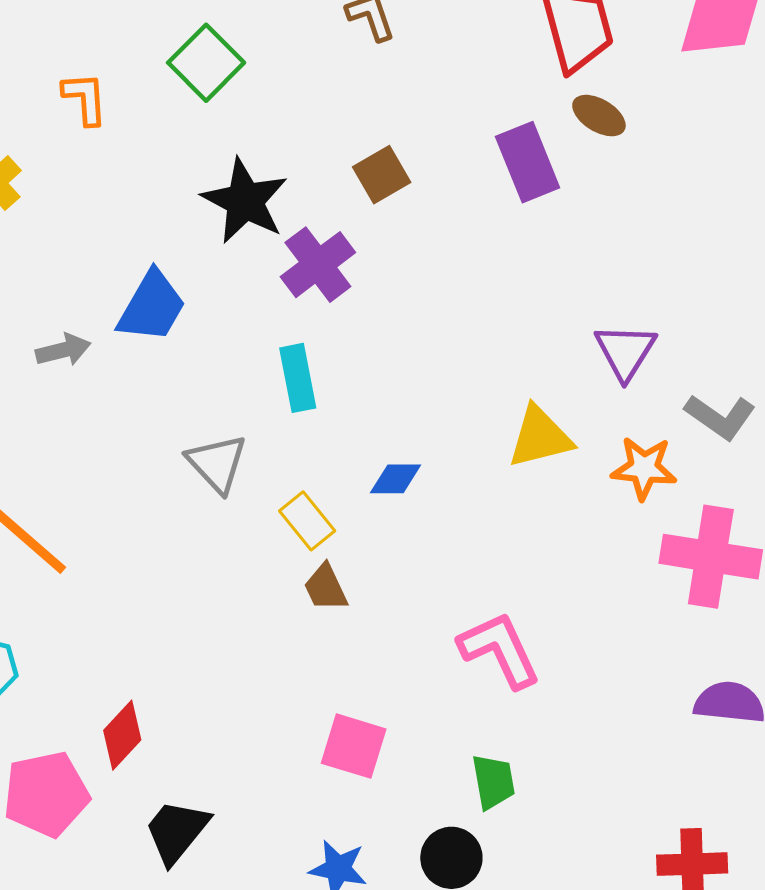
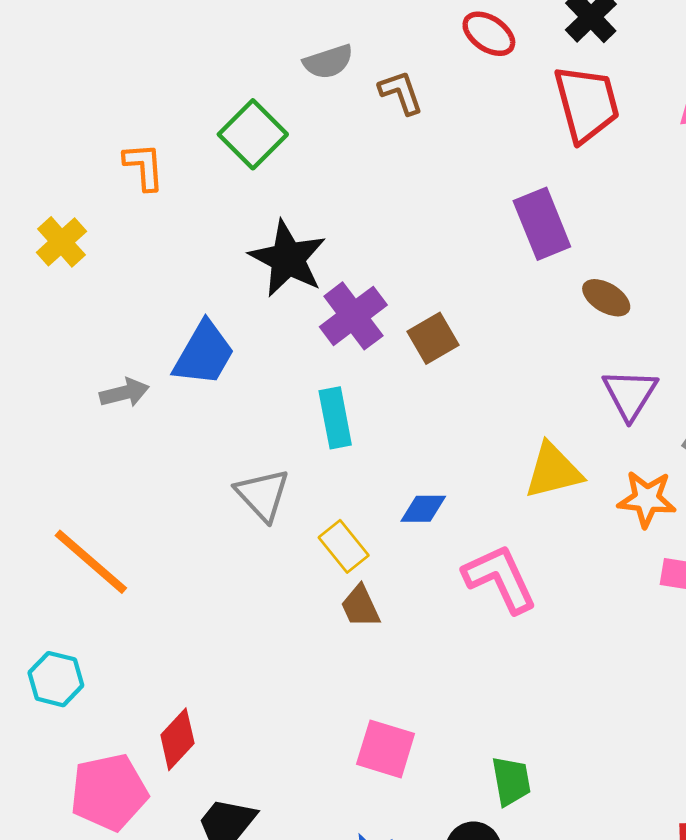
brown ellipse: (599, 116) -> (606, 298), moved
brown square: (382, 175) -> (433, 338), moved
pink L-shape: (500, 650) -> (500, 579), moved

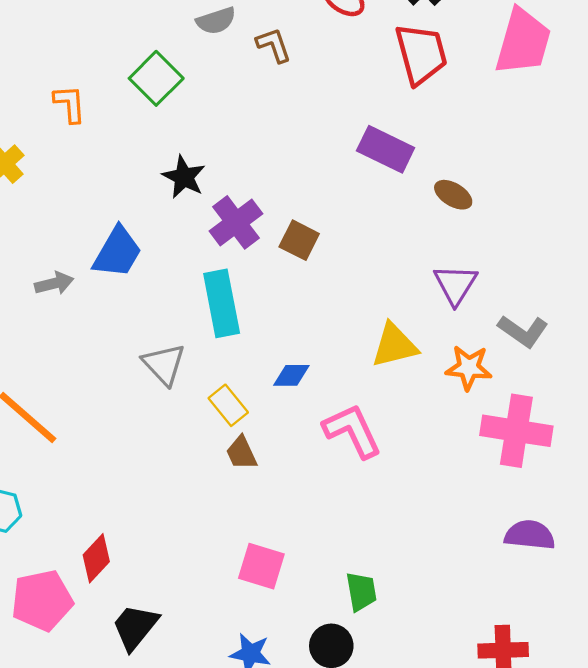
purple rectangle: (542, 224) -> (386, 149), turned -42
black star: (288, 259) -> (184, 177), size x0.7
brown ellipse: (606, 298) -> (453, 195), moved
brown square: (433, 338) -> (299, 240), turned -33
cyan rectangle: (335, 418) -> (222, 303), size x1.4

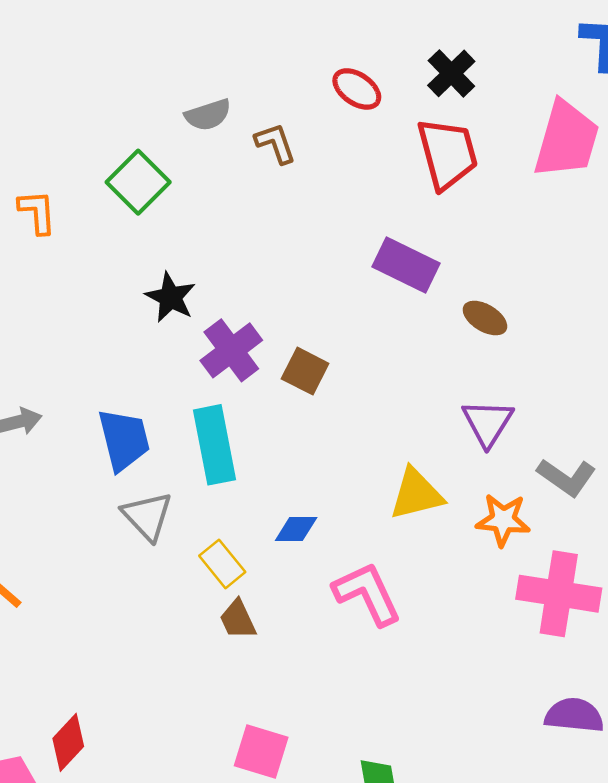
blue trapezoid: (117, 252) -> (124, 440), moved, turned -44

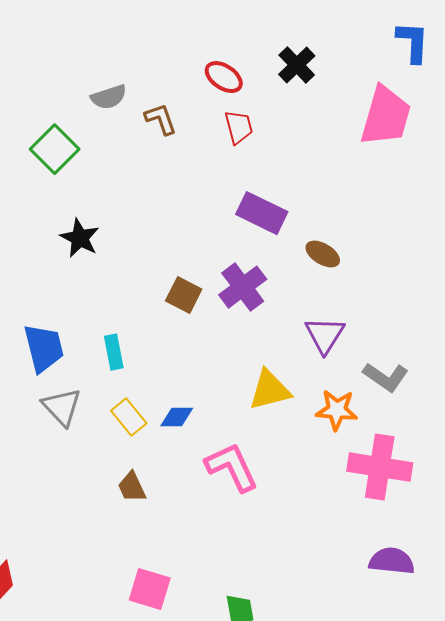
red trapezoid: (447, 154) -> (239, 127), moved, size x0.6
purple cross: (231, 350) -> (243, 287), moved
cyan rectangle: (215, 445) -> (114, 352), size x0.6
yellow rectangle: (222, 564) -> (129, 417), moved

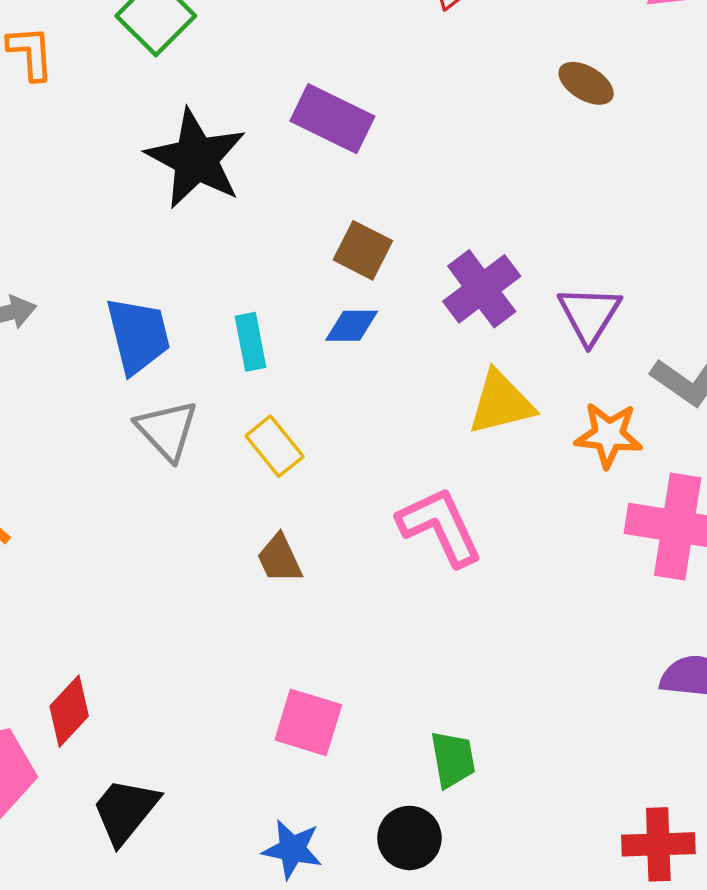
purple rectangle: (262, 213) -> (332, 119), moved
black star: (80, 238) -> (196, 159), size x1.6
brown ellipse: (323, 254) -> (586, 83), moved
purple cross: (243, 287) -> (482, 289), moved
blue diamond: (177, 417) -> (352, 326), moved

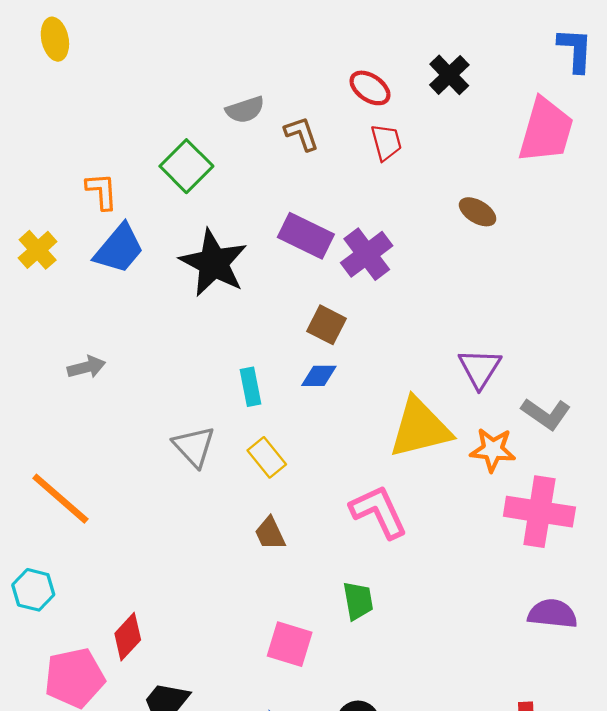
purple cross: (482, 289) -> (367, 254), moved
blue trapezoid: (138, 335) -> (119, 249), moved, turned 54
yellow triangle: (501, 403) -> (420, 428), size x1.4
green trapezoid: (453, 759) -> (358, 601), moved

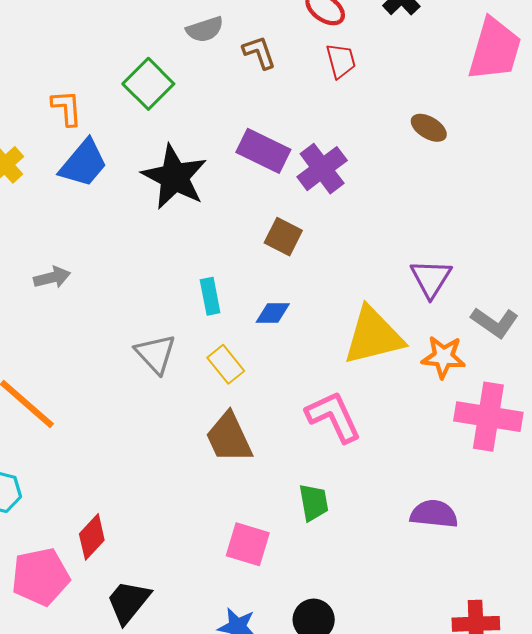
blue diamond: (319, 376) -> (273, 313), moved
brown trapezoid: (270, 533) -> (229, 438), size x1.6
purple semicircle: (552, 614) -> (434, 514), moved

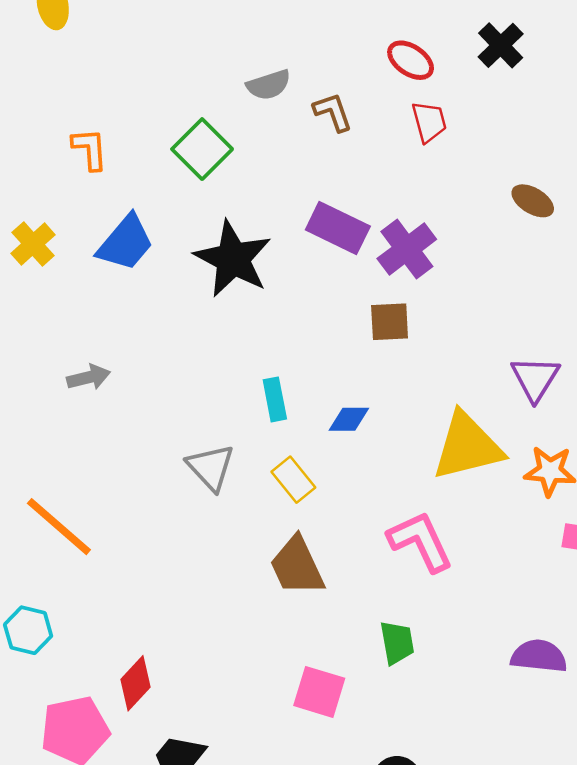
orange L-shape: (67, 108) -> (90, 149), moved
brown square: (283, 237) -> (390, 322), moved, turned -30

